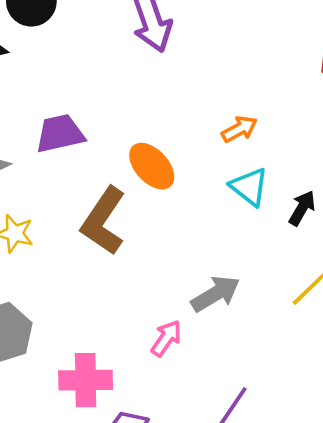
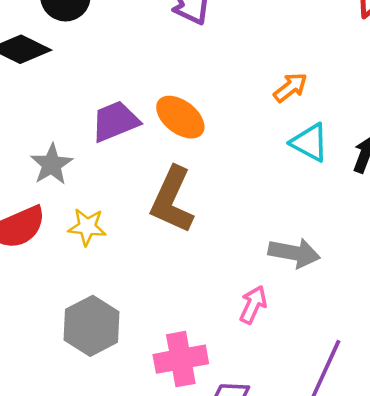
orange ellipse: (152, 166) -> (180, 117), moved
gray arrow: (216, 294) -> (294, 253), turned 51

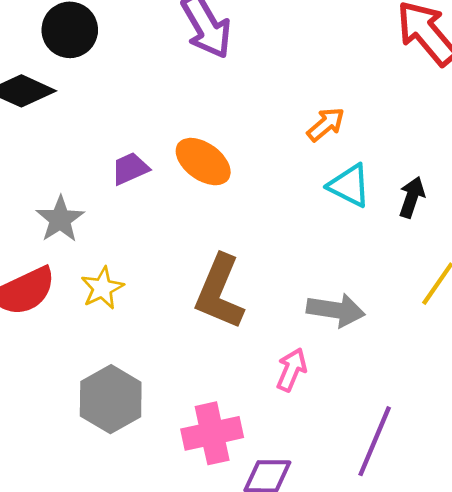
purple trapezoid: (115, 121) -> (130, 169), size x0.7
brown L-shape: (172, 200) -> (219, 292), moved
yellow star: (87, 227) -> (102, 288), turned -30

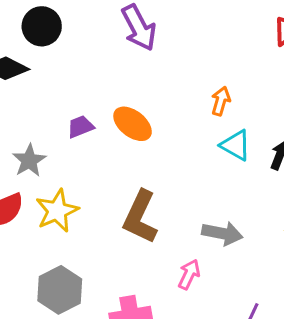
orange arrow: (326, 124) -> (221, 101), turned -36
yellow star: (102, 288) -> (57, 211), size x1.4

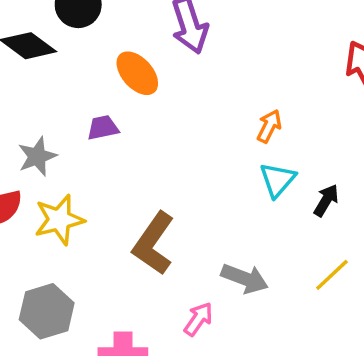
orange ellipse: (133, 124) -> (137, 73), moved
cyan triangle: (236, 145) -> (278, 180), turned 32

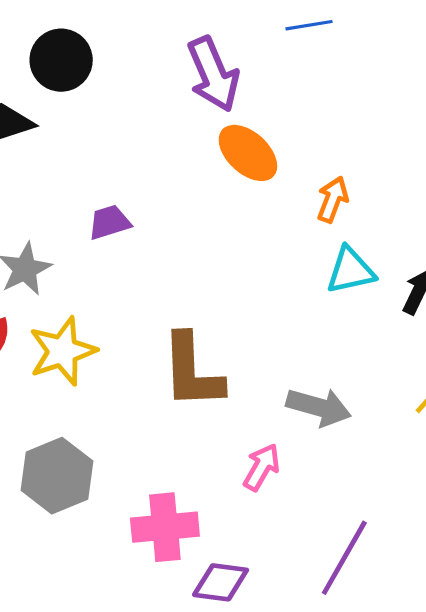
orange ellipse: (137, 73) -> (248, 153), moved
cyan triangle: (278, 180) -> (351, 270), turned 42
brown L-shape: (154, 243) -> (192, 371), turned -32

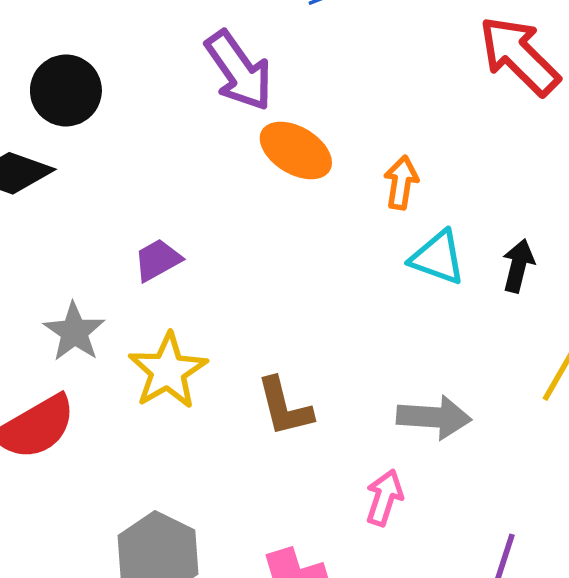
cyan triangle: (351, 270) -> (438, 258), turned 44
yellow star: (62, 351) -> (168, 371), moved
brown L-shape: (192, 371) -> (284, 407), size x0.7

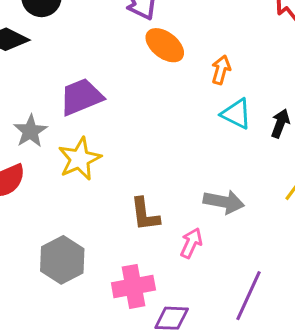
purple trapezoid: (158, 260) -> (81, 97), size x1.6
brown L-shape: (284, 407) -> (145, 214), moved

